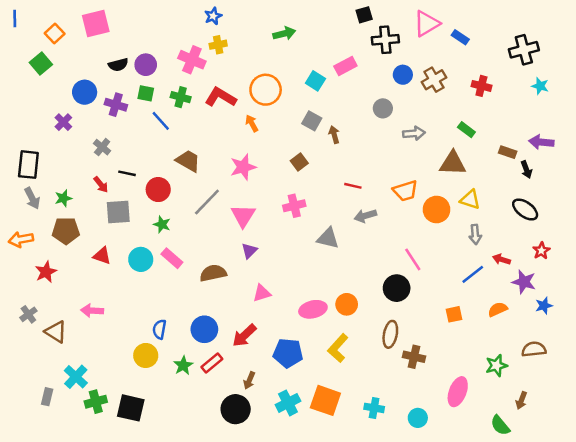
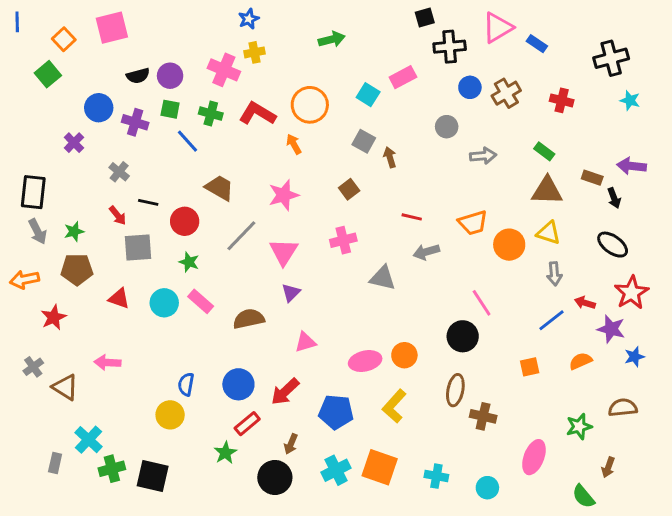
brown triangle: (453, 163) -> (547, 191), moved
red star: (541, 251) -> (632, 293), size x1.6
green star: (183, 365) -> (225, 453), moved

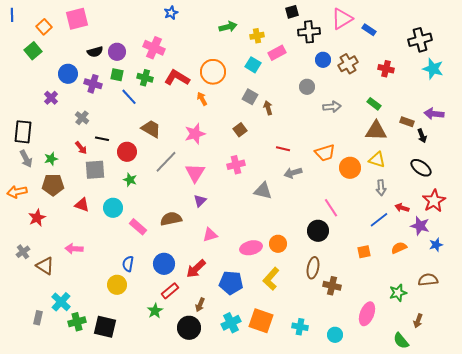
yellow cross: (254, 52) -> (257, 36), moved
cyan star: (630, 100) -> (433, 69), size x1.5
pink rectangle: (201, 301) -> (138, 227), moved

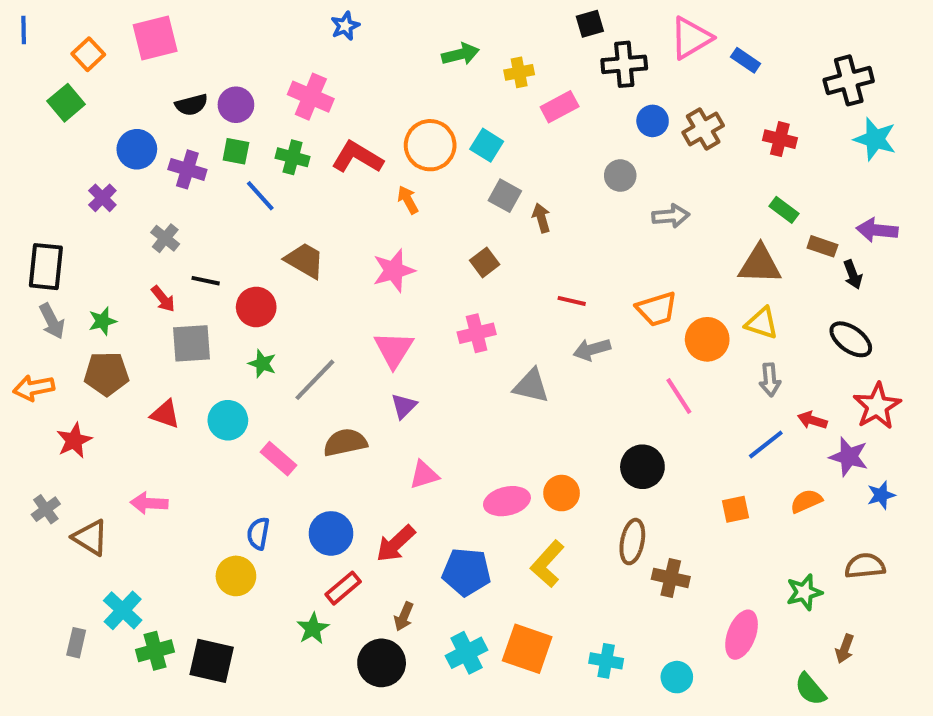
cyan square: (253, 65) -> (487, 145), moved
green rectangle: (374, 104) -> (784, 210), moved
gray line: (166, 162) -> (315, 380), moved
pink line: (331, 208) -> (679, 396), moved

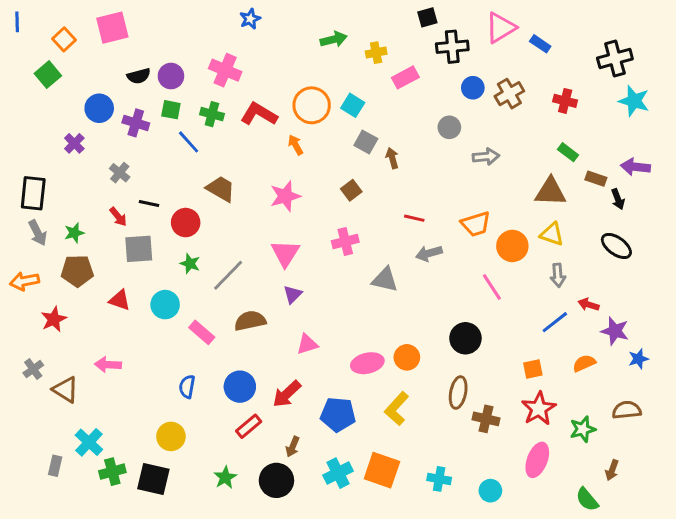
red star: (877, 406) -> (539, 409), moved
yellow circle: (236, 576) -> (171, 436), moved
green star: (313, 629) -> (225, 477), moved

